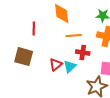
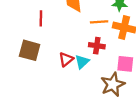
orange line: (74, 36) -> (99, 22), moved

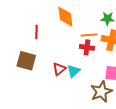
red cross: (97, 46) -> (87, 47), moved

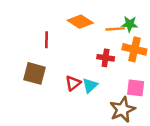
orange diamond: (65, 17) -> (80, 22), turned -50
orange line: (89, 35) -> (115, 29), moved

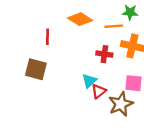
green star: (130, 24) -> (130, 12), moved
red triangle: (73, 83) -> (99, 91), moved

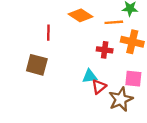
cyan triangle: (89, 81) -> (90, 76), turned 35

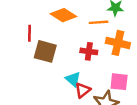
brown square: (37, 65) -> (45, 51), moved
cyan triangle: (90, 76) -> (73, 79), turned 49

